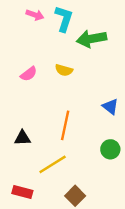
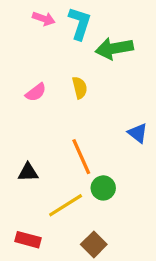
yellow semicircle: (64, 70) -> (80, 88), turned -120
orange line: (65, 125) -> (81, 157), turned -36
green circle: (110, 149) -> (103, 188), moved

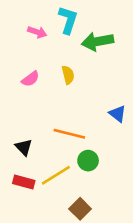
pink arrow: (44, 19) -> (37, 32), moved
orange line: (81, 157) -> (69, 134), turned -52
black triangle: (28, 172) -> (24, 147), turned 48
red rectangle: (28, 240) -> (24, 182), moved

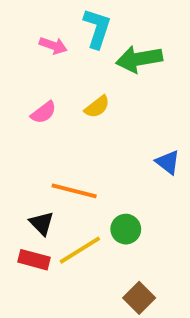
yellow semicircle: (68, 75) -> (97, 107), turned 66
orange line: (69, 134) -> (74, 191), moved
black triangle: (24, 147) -> (42, 223), moved
brown square: (80, 209) -> (139, 298), moved

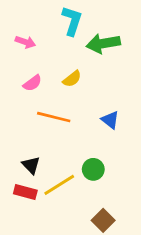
pink arrow: (53, 46) -> (25, 42), moved
blue triangle: (168, 162) -> (110, 120), moved
orange line: (74, 191) -> (54, 117), moved

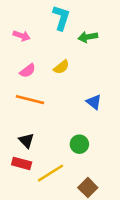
green arrow: (103, 43) -> (88, 37), size x0.7
orange line: (54, 117) -> (30, 100), moved
yellow line: (59, 185) -> (50, 173), moved

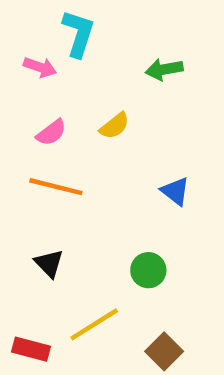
cyan L-shape: (61, 18) -> (78, 33), moved
red rectangle: (22, 163) -> (31, 349), moved

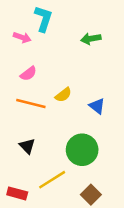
yellow semicircle: (114, 126) -> (63, 95), moved
green circle: (148, 270) -> (82, 150), size x1.6

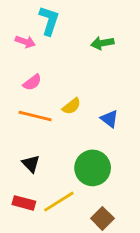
red rectangle: (17, 193) -> (24, 203), moved

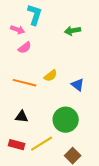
pink semicircle: (32, 82) -> (25, 48), moved
black triangle: (31, 164) -> (22, 117), turned -40

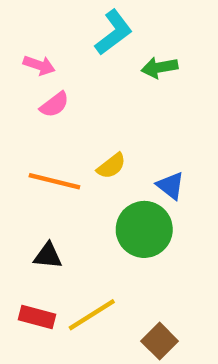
cyan L-shape: (35, 15) -> (114, 32), moved, turned 35
green circle: (66, 120) -> (144, 229), moved

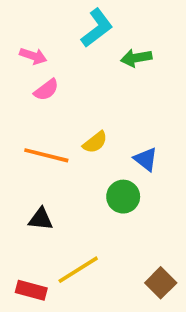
green circle: (144, 229) -> (123, 197), size x0.7
red rectangle: (37, 317) -> (31, 290), moved
brown square: (160, 341) -> (161, 283), moved

